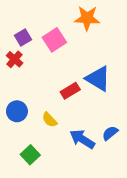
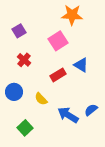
pink square: (54, 40) -> (58, 41), moved
red cross: (15, 59) -> (24, 60), moved
blue triangle: (98, 79) -> (81, 65), size x0.7

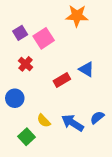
pink square: (58, 41) -> (44, 38), moved
yellow semicircle: (41, 99) -> (44, 121), moved

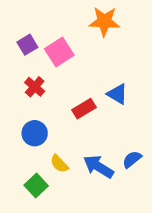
blue circle: (15, 98) -> (35, 133), moved

